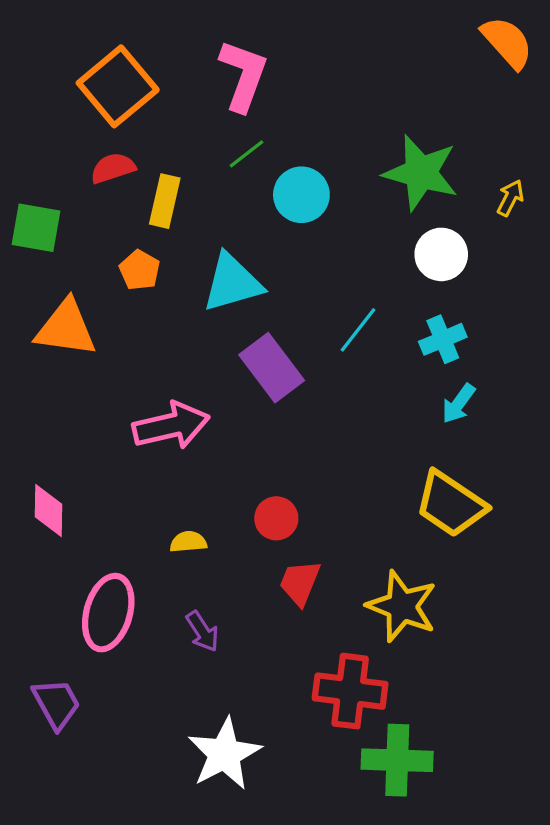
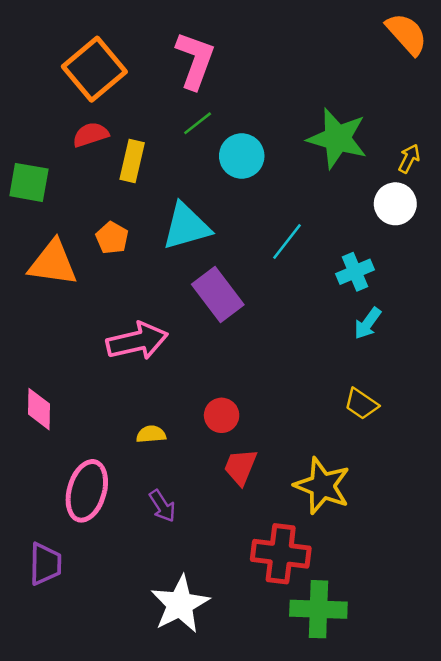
white circle: (441, 254) -> (395, 204), moved
orange pentagon: (140, 270) -> (112, 238), moved
cyan line: (358, 330) -> (287, 242), moved
yellow trapezoid: (451, 504) -> (361, 404), size x0.6
purple trapezoid: (56, 704) -> (45, 564), turned 30

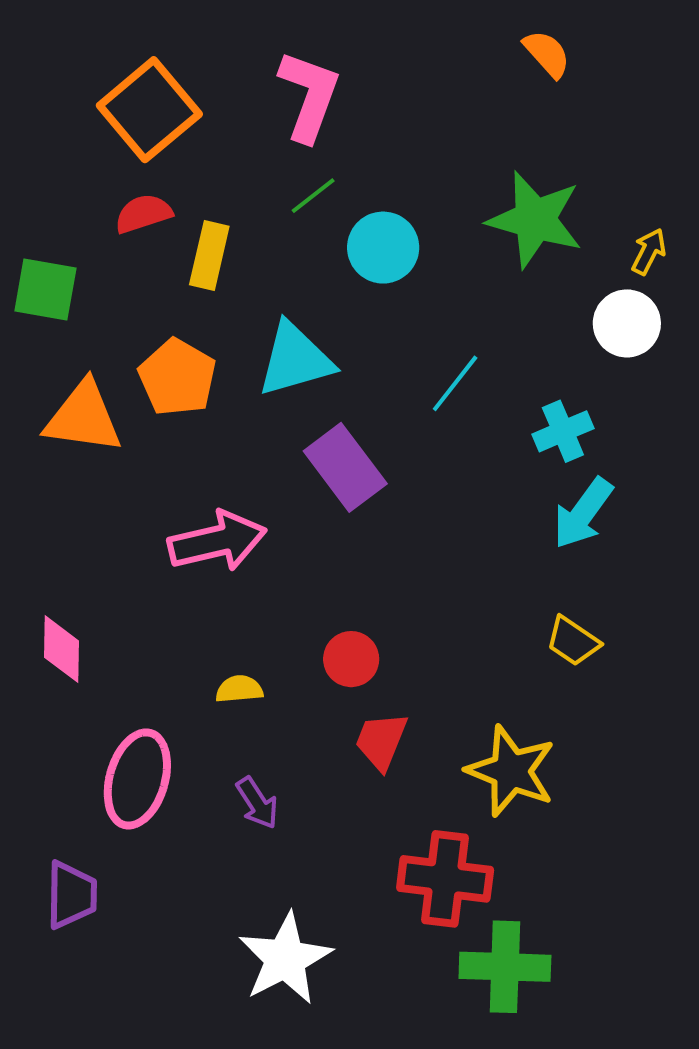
orange semicircle: (407, 34) -> (547, 54), moved, size x0.7
orange pentagon: (112, 238) -> (177, 377), size x1.5
cyan arrow: (368, 323) -> (583, 513), size x1.4

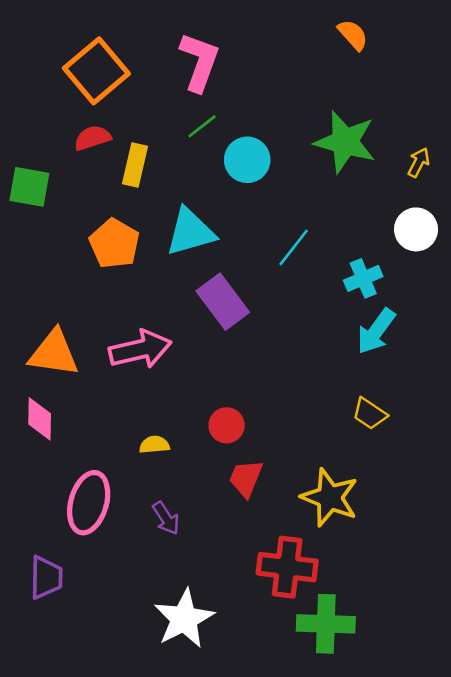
white circle: (627, 323) -> (416, 229), moved
orange triangle: (83, 417) -> (54, 353), moved

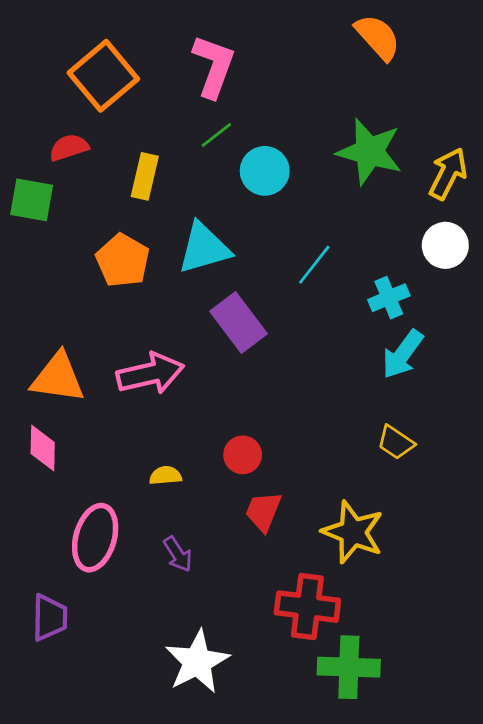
orange semicircle: (353, 35) -> (378, 37), size x1.4
red semicircle: (93, 138) -> (69, 147), moved
yellow arrow: (419, 162) -> (448, 174), size x1.6

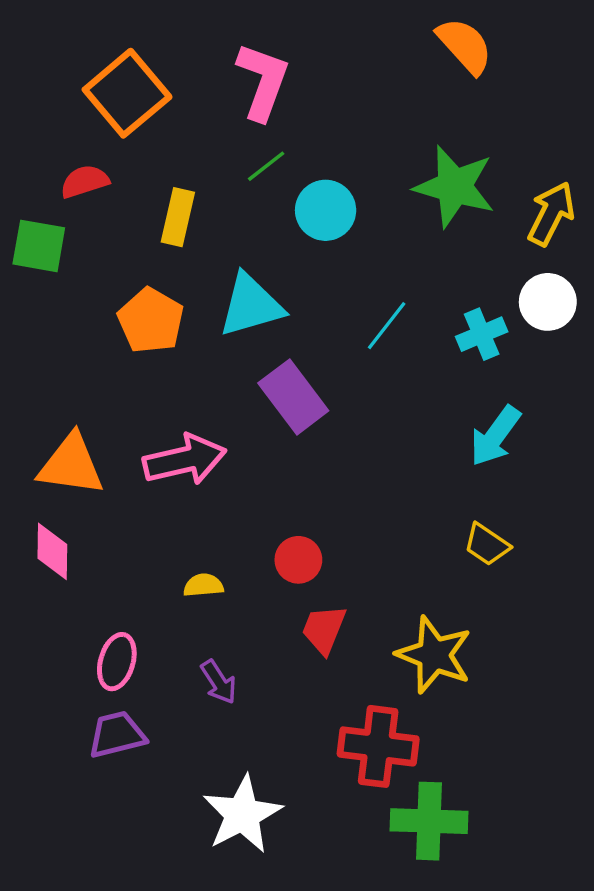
cyan cross: (389, 298) -> (482, 334), moved
pink ellipse: (95, 538) -> (117, 662), size x0.7
purple trapezoid: (50, 618) -> (117, 735), moved, turned -105

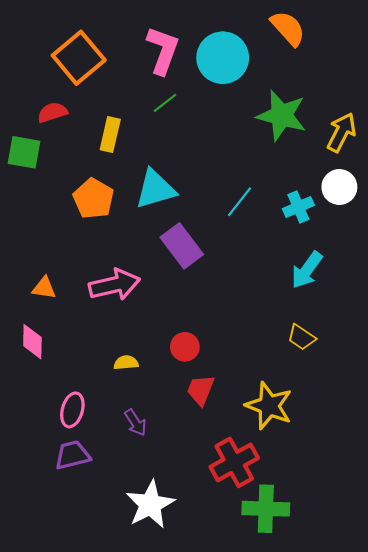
cyan circle: (326, 210) -> (223, 58), moved, size x1.4
orange triangle: (71, 465) -> (44, 288), size x0.6
red cross: (378, 746) -> (234, 462), turned -36

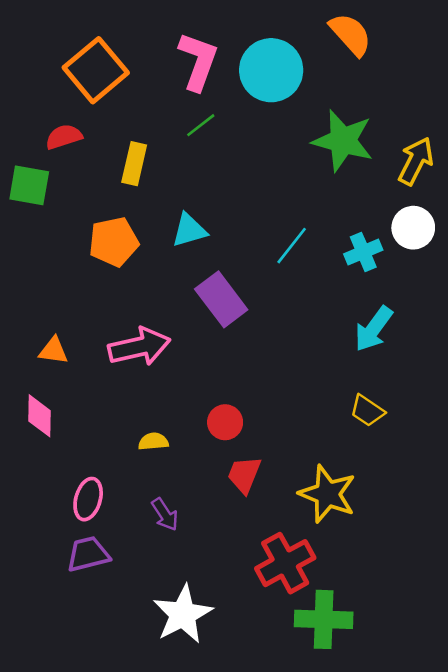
cyan triangle: (155, 189) -> (189, 230), size x0.7
orange pentagon: (93, 199) -> (114, 242), turned 30

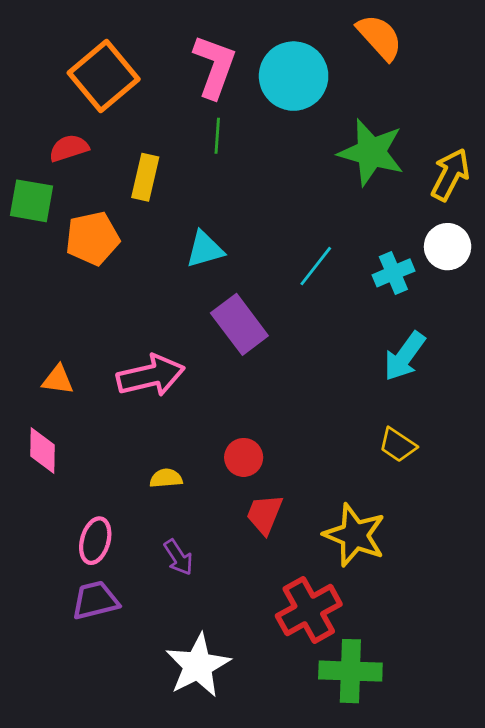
green line: (201, 125) -> (217, 136), turned -48
orange pentagon: (114, 242) -> (92, 238), moved

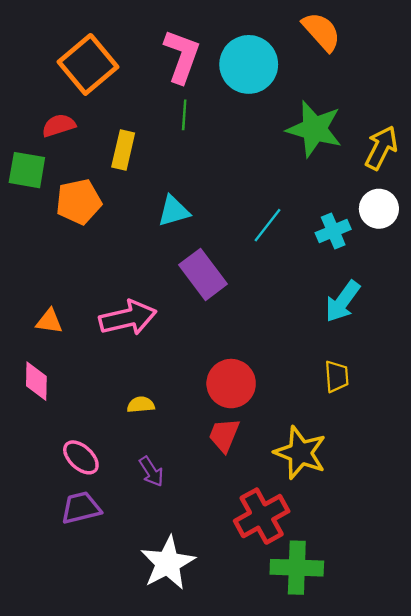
yellow trapezoid: (398, 445) -> (337, 376), turned -128
red circle: (244, 457) -> (231, 384), moved, size x1.5
pink ellipse: (95, 541) -> (81, 457), turned -63

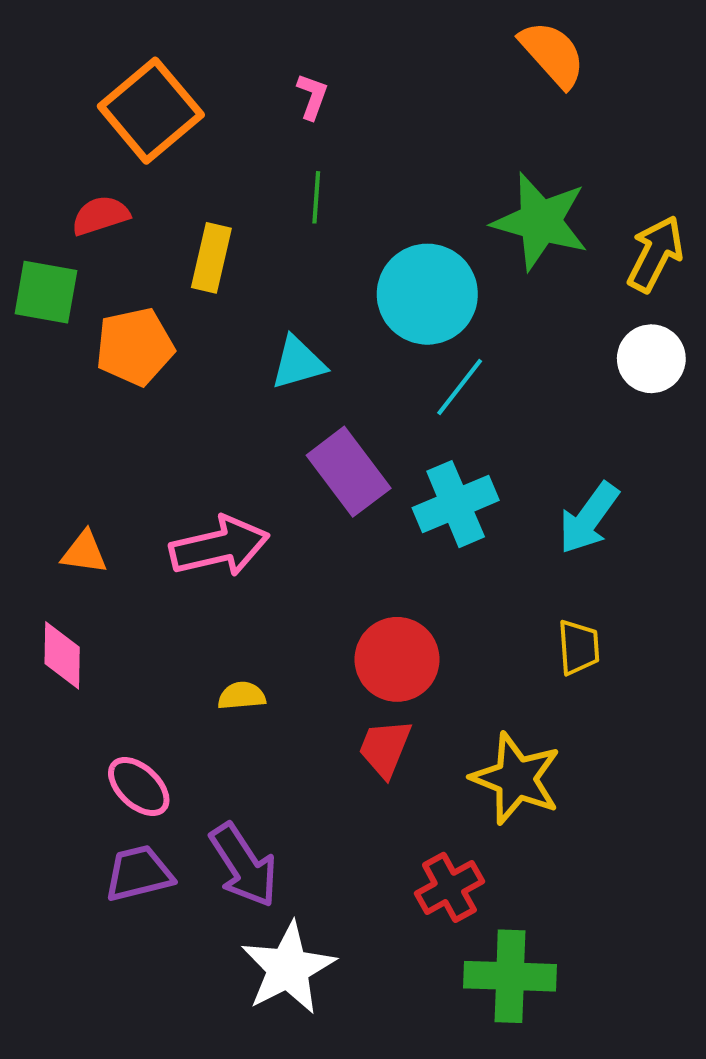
pink L-shape: (182, 56) -> (312, 96), size x0.5
cyan circle: (249, 64) -> (427, 294), moved
cyan cross: (333, 231) -> (456, 504), moved, size x1.4
purple arrow: (151, 471) -> (244, 865), moved, size x1.6
red cross: (262, 516) -> (449, 887), size x0.7

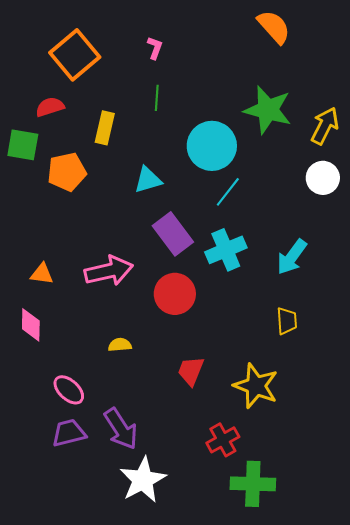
red circle: (397, 659) -> (175, 294), moved

